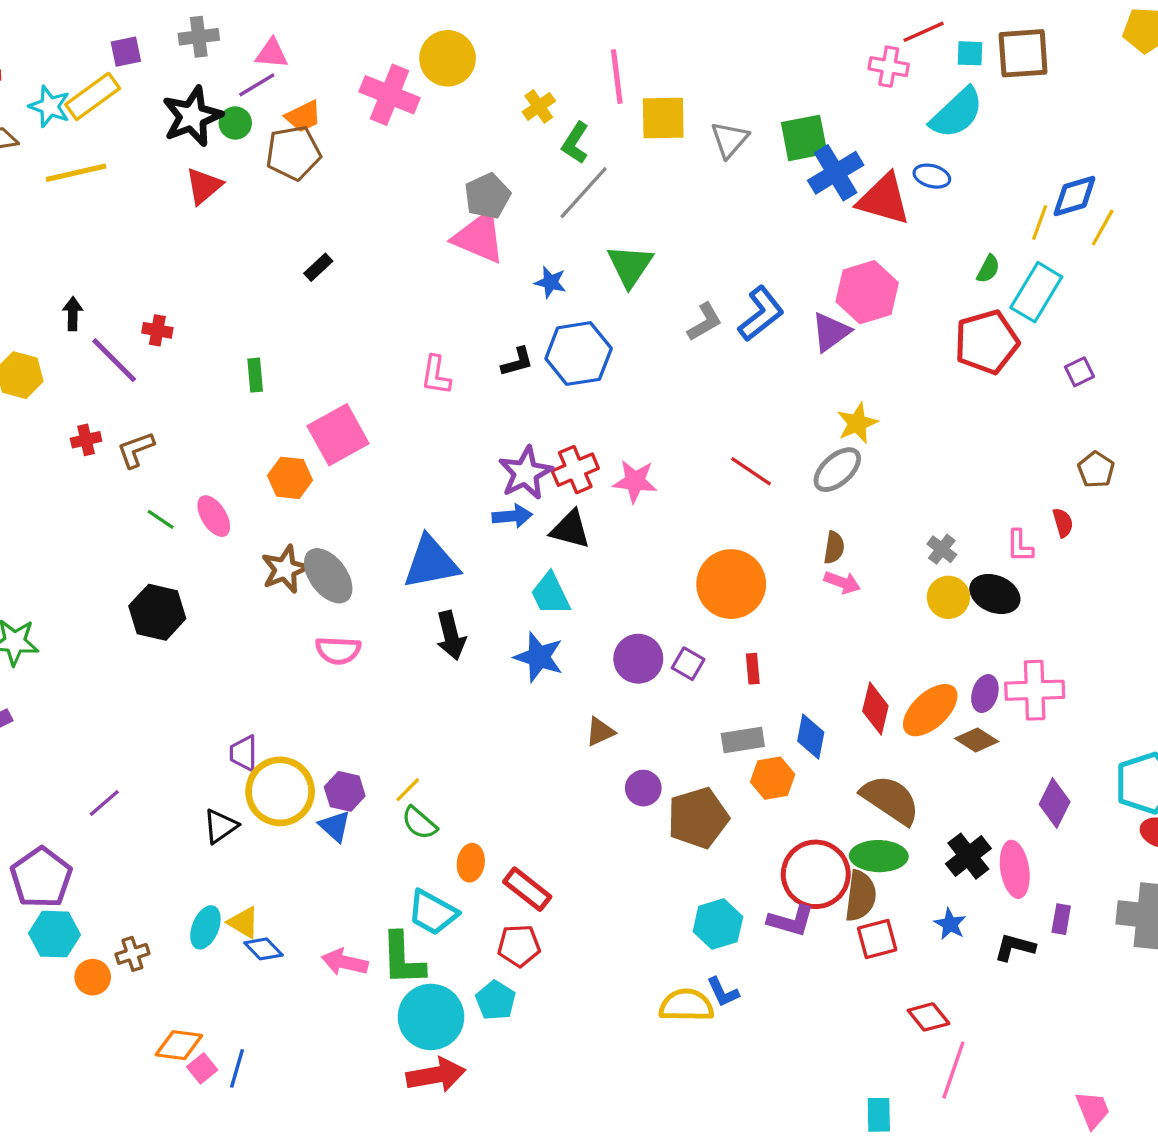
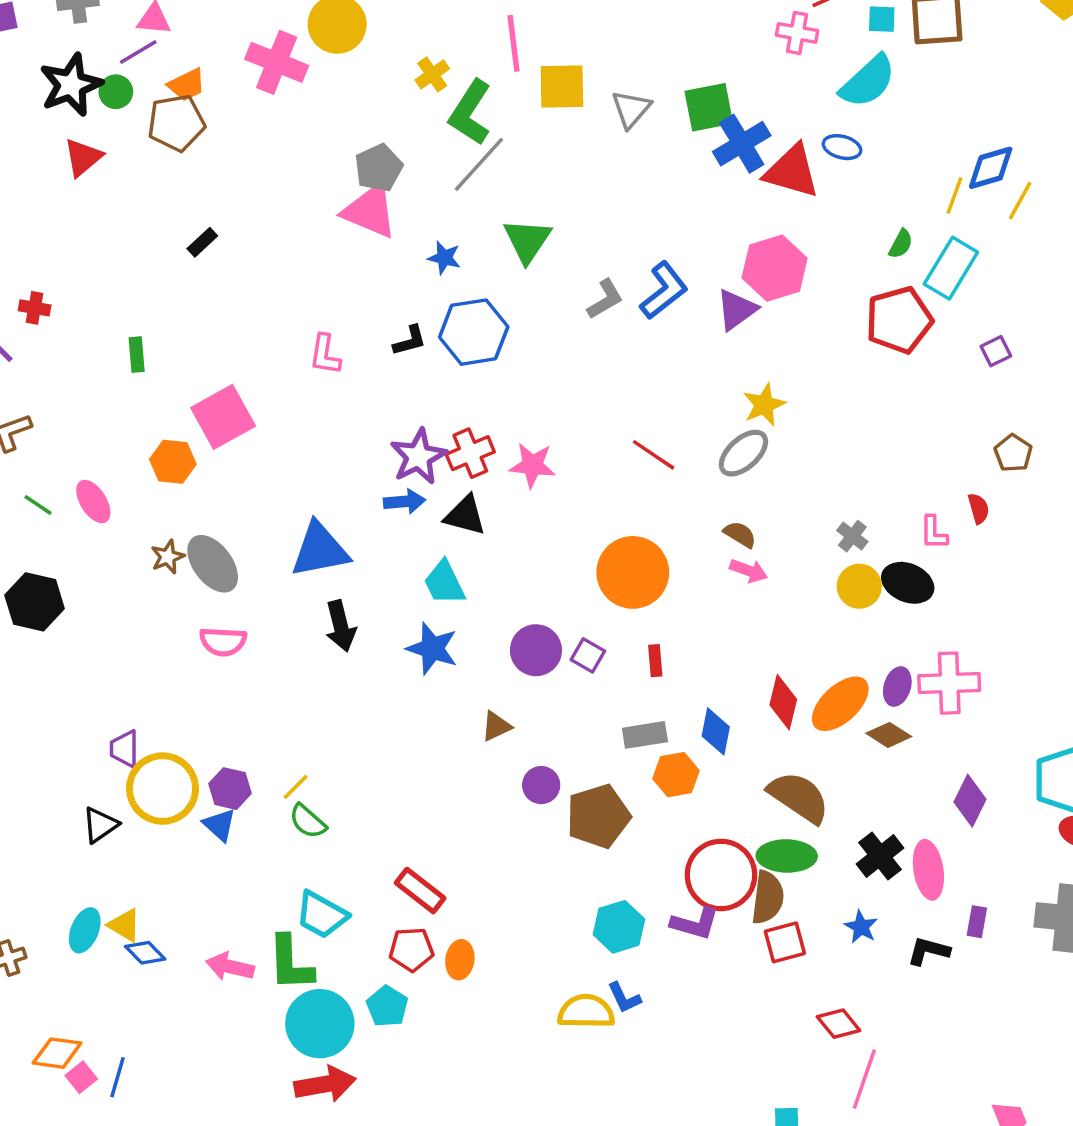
green L-shape: (575, 143) -> (470, 112), size x1.5
brown semicircle: (834, 548) -> (740, 534), turned -68
brown star: (285, 569) -> (168, 557), size x0.7
orange ellipse: (471, 863) -> (460, 960), moved

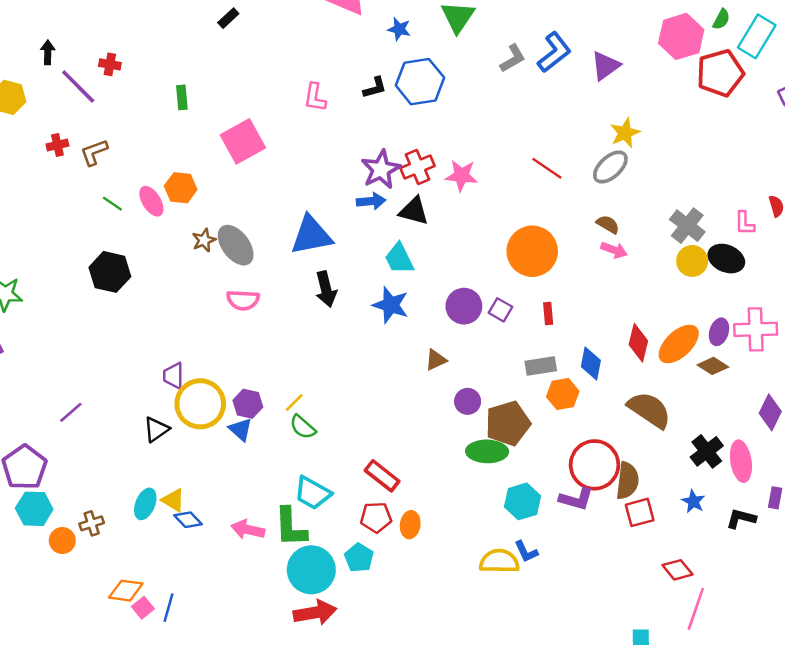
pink hexagon: (775, 268) -> (681, 36), moved
orange hexagon: (173, 462) -> (181, 188), moved
gray cross: (852, 536) -> (687, 226), size x1.6
green ellipse: (787, 856) -> (487, 451), moved

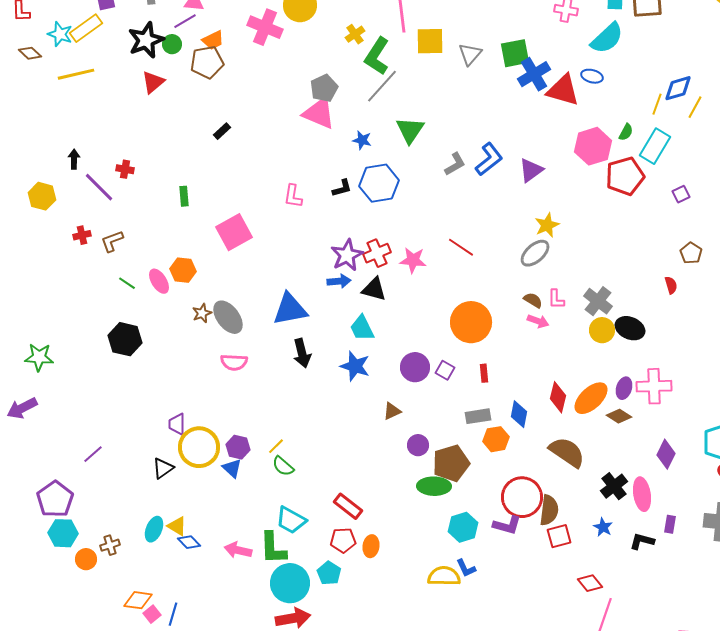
red line: (547, 168) -> (461, 247), moved
pink L-shape: (745, 223) -> (556, 299), moved

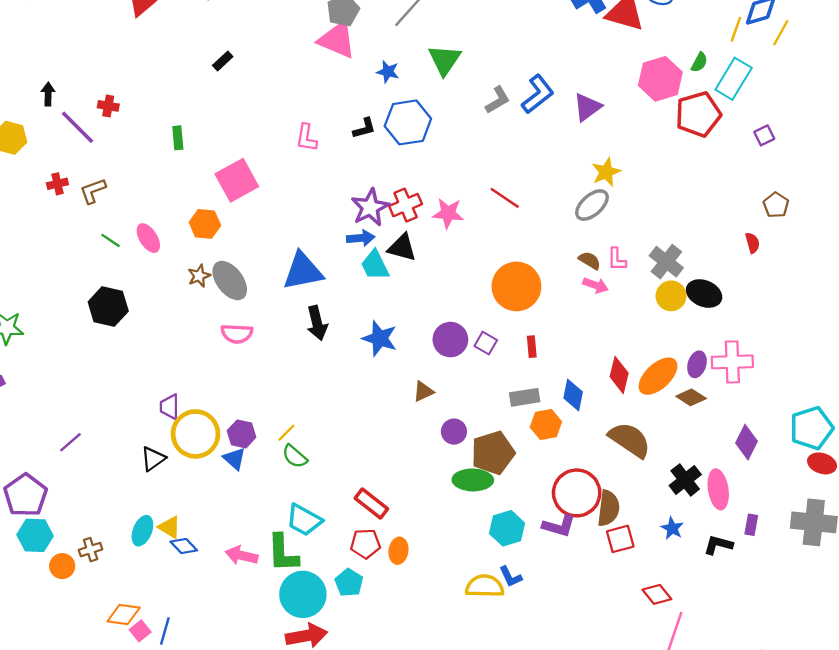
orange hexagon: (183, 270) -> (205, 224), moved
cyan trapezoid: (362, 328) -> (375, 265), moved

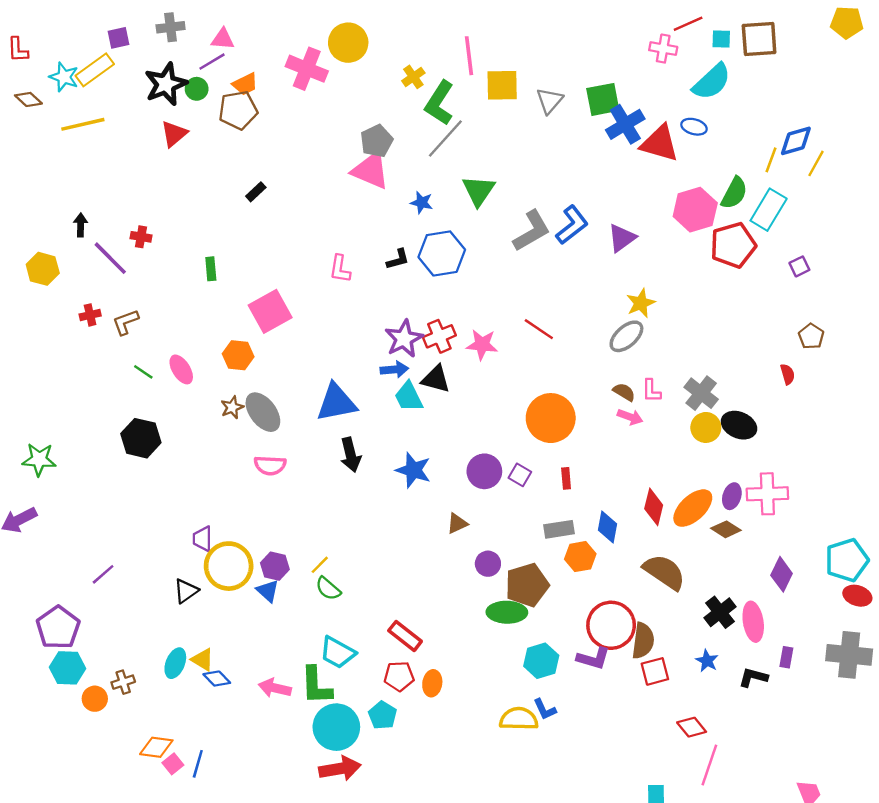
green semicircle: (699, 62) -> (734, 193), size x1.6
gray L-shape: (498, 100) -> (532, 231), size x1.5

